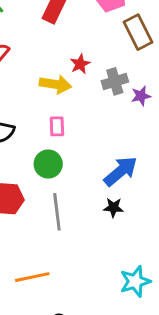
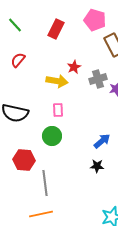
blue arrow: (121, 171) -> (102, 141), size x0.7
gray line: (57, 212) -> (45, 183), moved

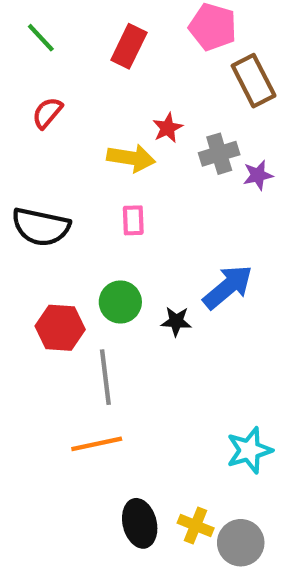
green circle: (52, 136) -> (120, 302), moved
blue arrow: (102, 141) -> (228, 287), size x1.4
black star: (97, 166) -> (176, 321), moved

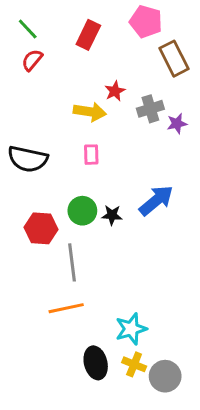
red semicircle: (47, 113) -> (32, 60), moved
black star: (176, 321) -> (112, 215), moved
cyan star: (249, 450) -> (131, 329), moved

